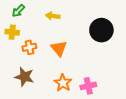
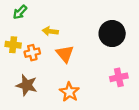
yellow arrow: (53, 16) -> (50, 31), moved
yellow cross: (12, 32) -> (13, 45), moved
pink cross: (88, 86) -> (119, 77), moved

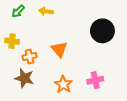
yellow arrow: (50, 31) -> (46, 11), moved
orange cross: (32, 53) -> (29, 57), moved
pink cross: (119, 77) -> (95, 80), moved

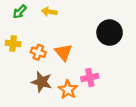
orange cross: (29, 57) -> (38, 52), moved, turned 32
brown star: (24, 78) -> (42, 82), moved
pink cross: (95, 80) -> (90, 77), moved

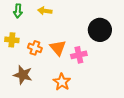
green arrow: (20, 12) -> (18, 11), turned -40
pink cross: (90, 77) -> (79, 55), moved
brown star: (42, 82) -> (23, 75), moved

